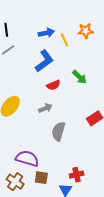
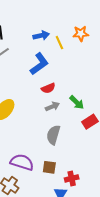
green arrow: (80, 77) -> (77, 102), moved
gray arrow: (45, 108) -> (52, 106), moved
brown square: (41, 178) -> (49, 167), moved

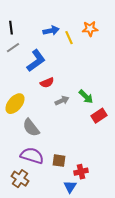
blue L-shape: (39, 64) -> (36, 61), moved
red semicircle: (48, 88) -> (47, 83), moved
gray semicircle: (53, 135) -> (31, 128), moved, turned -54

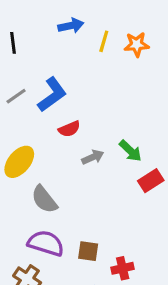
blue arrow: (51, 31) -> (71, 26), moved
yellow line: (69, 38) -> (104, 41), moved, turned 40
gray line: (13, 48) -> (16, 96), moved

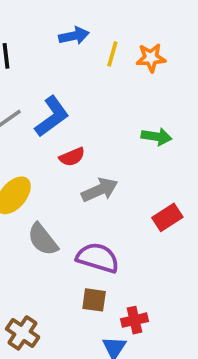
green arrow: (130, 151) -> (156, 137), moved, turned -35
gray arrow: (93, 157) -> (100, 190), size x1.4
purple semicircle: (46, 243) -> (98, 258), moved

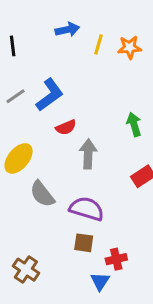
green arrow: (156, 137) -> (134, 124), moved, turned -115
gray arrow: (100, 190) -> (88, 154), turned -64

